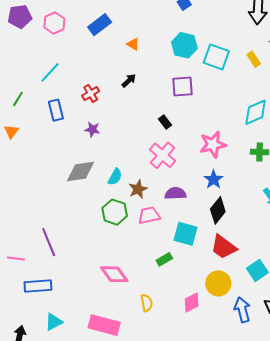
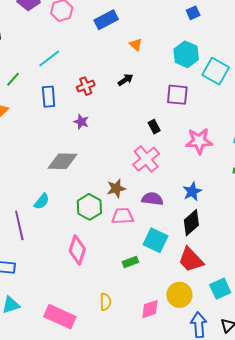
pink star: (213, 144) -> (199, 141), moved
cyan semicircle: (115, 177) -> (42, 201), moved
pink diamond: (114, 274) -> (77, 250), moved, turned 44

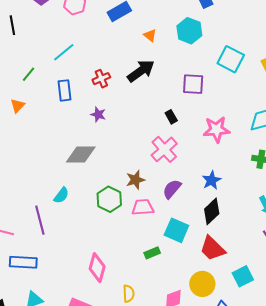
cyan hexagon: (186, 54) -> (189, 31), moved
black arrow: (125, 80) -> (141, 71), size x1.8
purple semicircle: (152, 199) -> (172, 189), turned -55
pink diamond: (77, 250) -> (97, 268), moved

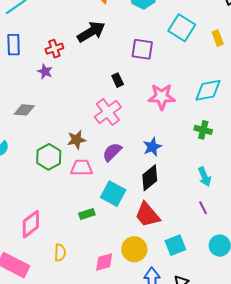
red cross: (101, 79) -> (54, 49), moved
gray diamond: (81, 154) -> (24, 110), size x0.7
pink diamond: (97, 268) -> (31, 224), turned 32

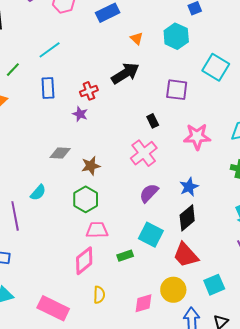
brown star: (76, 140) -> (91, 166), moved
pink trapezoid: (82, 168) -> (97, 230), moved
pink diamond: (31, 224) -> (84, 261), moved

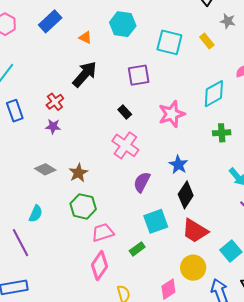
gray diamond: (60, 153) -> (45, 169), turned 45
cyan square: (151, 235) -> (156, 221), turned -30

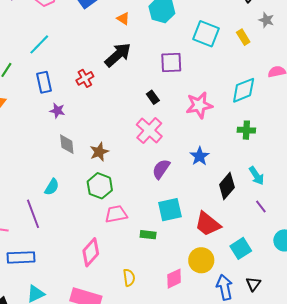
purple star: (53, 126) -> (57, 111), moved
gray diamond: (45, 169) -> (67, 144), turned 45
black diamond: (186, 195) -> (227, 186), moved
green rectangle: (137, 249) -> (148, 235), turned 35
pink diamond: (99, 266) -> (91, 252), moved

